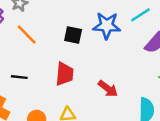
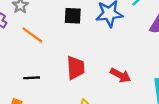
black square: (73, 35) -> (73, 16), moved

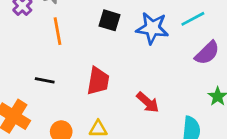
orange line: (32, 35) -> (57, 31), turned 30

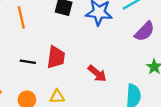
black line: (45, 80) -> (28, 62), moved

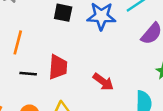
orange line: (21, 17) -> (18, 42), moved, turned 30

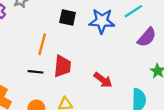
orange line: (18, 42) -> (42, 44), moved

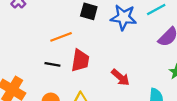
orange line: (42, 44) -> (61, 37), turned 50

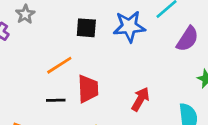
red arrow: (120, 77) -> (140, 99), turned -90

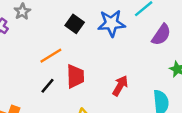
black square: (86, 28) -> (75, 24), turned 30
black line: (56, 100) -> (47, 86), turned -49

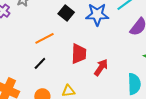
red trapezoid: (75, 76) -> (79, 54), moved

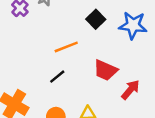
red trapezoid: (79, 54) -> (105, 70), turned 105

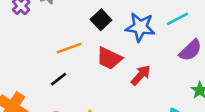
red trapezoid: (105, 70) -> (109, 58), moved
red arrow: (130, 90) -> (141, 75), moved

